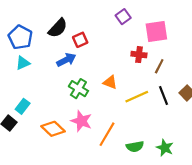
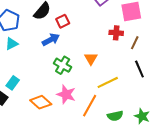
orange triangle: (110, 82) -> (91, 59), turned 40
yellow line: (137, 97) -> (108, 82), moved

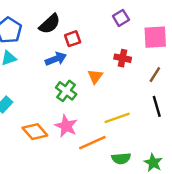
red cross: (116, 33) -> (123, 58), moved
orange triangle: (91, 59) -> (95, 76), moved
orange line: (90, 106) -> (92, 143), turned 30

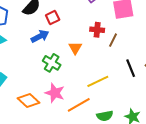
brown line: (155, 75) -> (113, 40), moved

